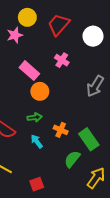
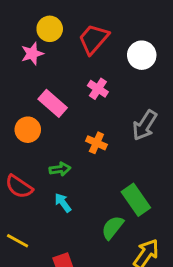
orange circle: (40, 91) -> (28, 130), moved
orange cross: (61, 130) -> (96, 143), moved

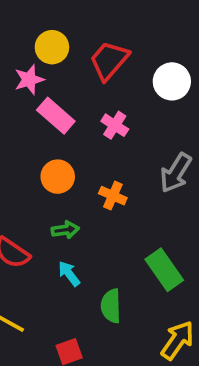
pink rectangle: (53, 103) -> (56, 116), moved
orange circle: (28, 130) -> (58, 177), moved
green semicircle: (113, 228) -> (111, 306), moved, turned -40

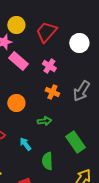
orange circle: (58, 177) -> (16, 103), moved
orange cross: (113, 196) -> (52, 92), moved
green arrow: (65, 230) -> (44, 121), moved

